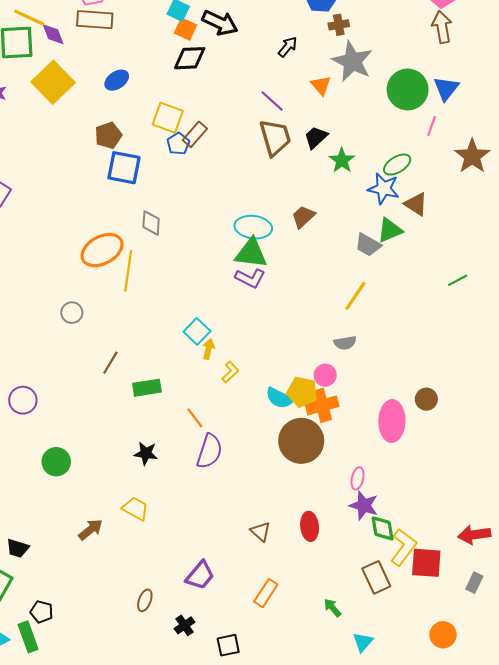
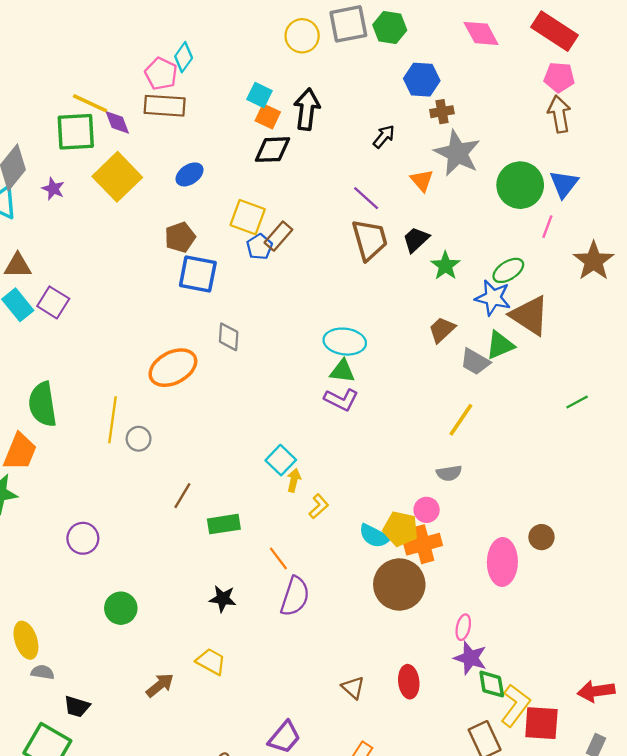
black arrow: (220, 23) -> (307, 109), turned -108
brown triangle: (416, 204) -> (530, 315), size x1.5
brown trapezoid: (303, 217) -> (442, 330), moved
green triangle: (251, 253) -> (342, 371), size x0.7
yellow line: (128, 271) -> (112, 420), moved

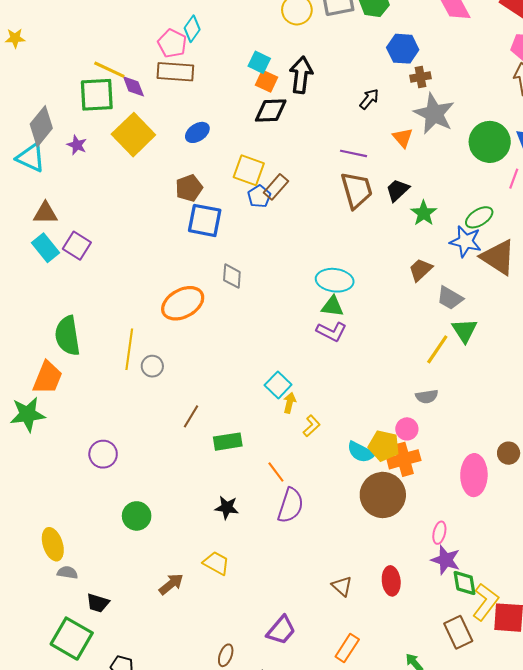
purple line: (366, 198) -> (353, 153), turned -30
green triangle: (500, 345) -> (465, 330), moved, turned -40

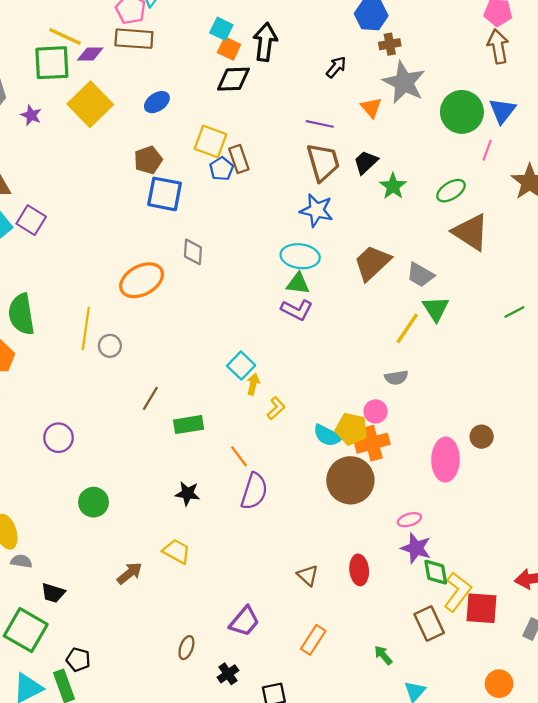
purple diamond: (133, 86) -> (90, 54), turned -70
brown rectangle: (276, 187) -> (239, 159), turned -60
blue star: (466, 241) -> (317, 210), moved
brown trapezoid: (421, 270) -> (372, 263), moved, size x1.5
pink ellipse: (439, 533) -> (409, 520), turned 60

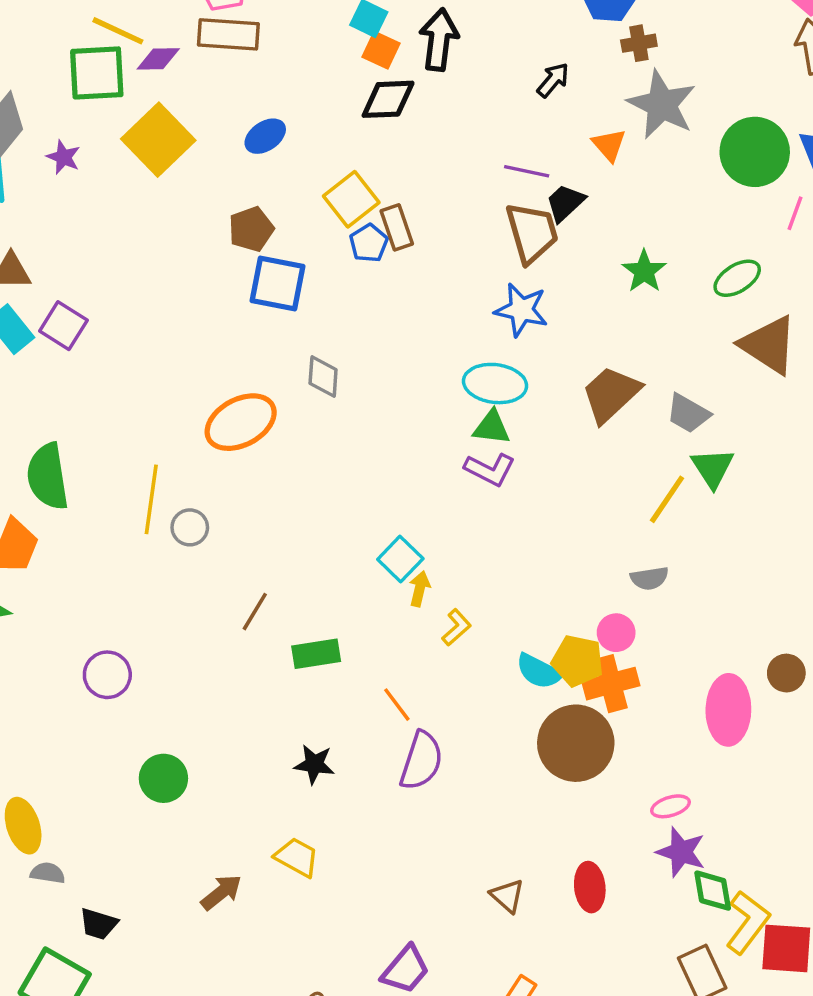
yellow square: (210, 141) -> (351, 199), turned 32
black trapezoid: (366, 162) -> (565, 203), moved

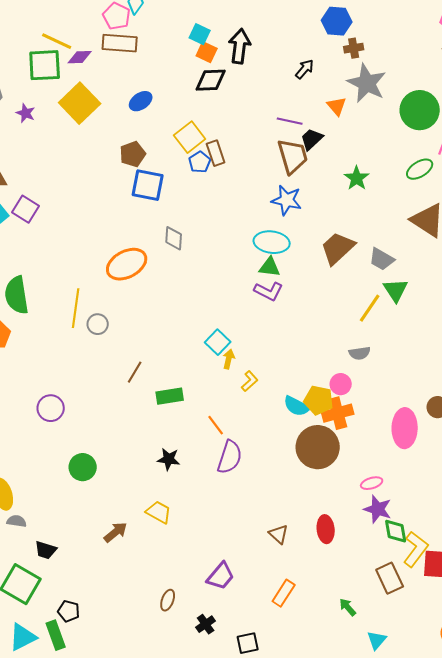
green ellipse: (737, 278) -> (420, 169), moved

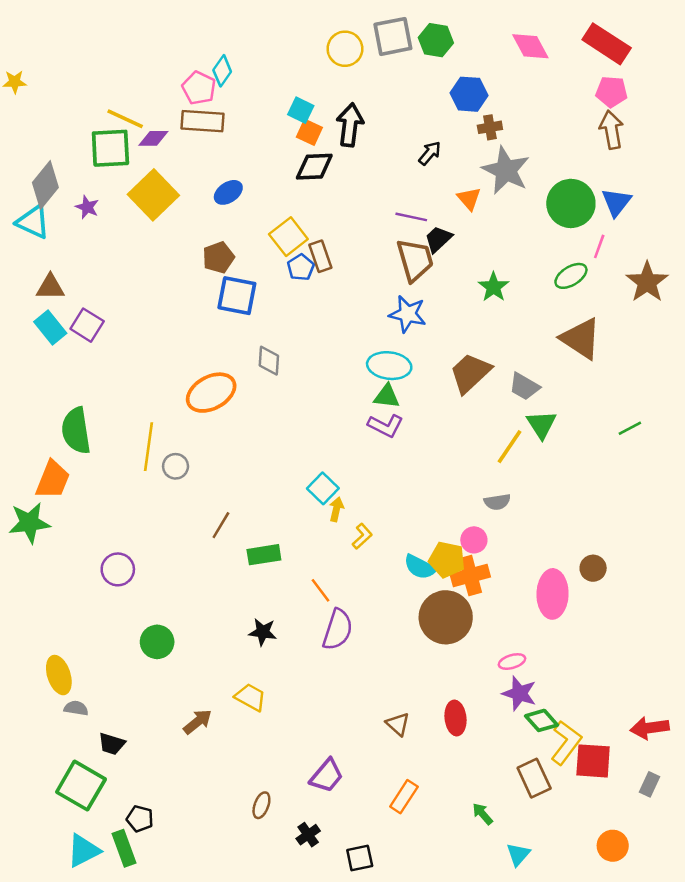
green diamond: (396, 531) -> (541, 720), turned -32

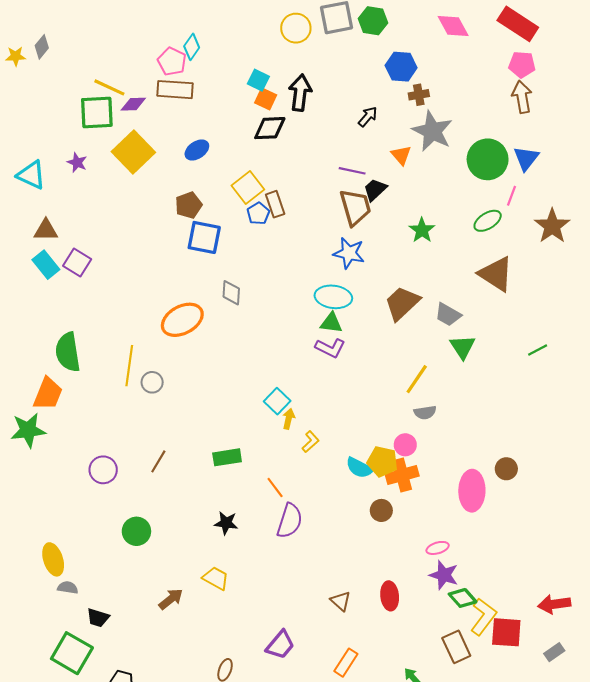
gray diamond: (45, 185) -> (42, 47), moved, size x0.6
yellow line: (510, 447) -> (417, 379), moved
brown line: (221, 525) -> (158, 461), moved
brown circle: (446, 617) -> (381, 510), size x0.5
gray rectangle: (650, 784) -> (554, 652), turned 30

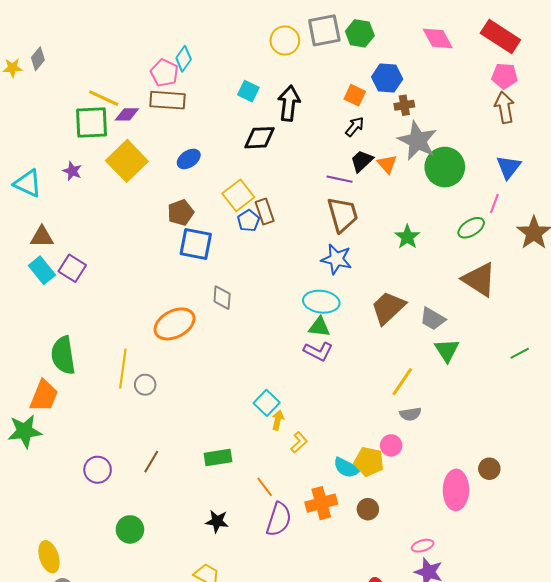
orange square: (266, 99) -> (355, 95), moved
green circle: (488, 159) -> (445, 167), moved
black trapezoid: (375, 190) -> (362, 161), moved
orange cross: (402, 475) -> (321, 503), moved

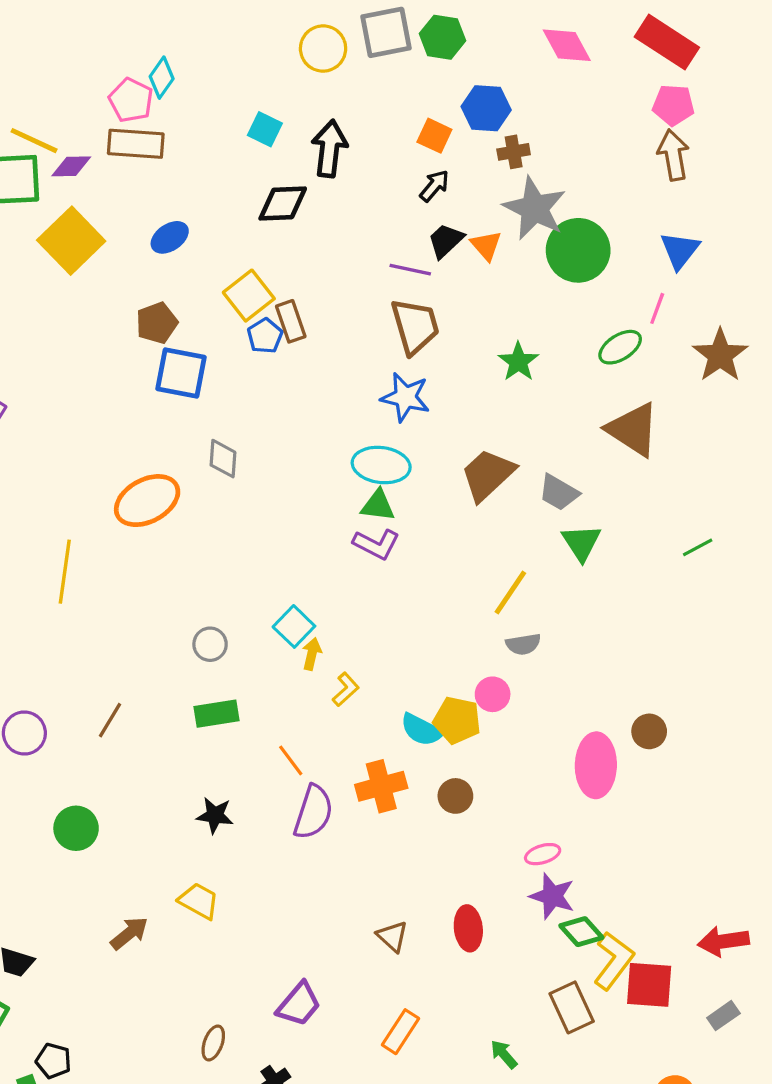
gray circle: (145, 385) -> (210, 644), moved

